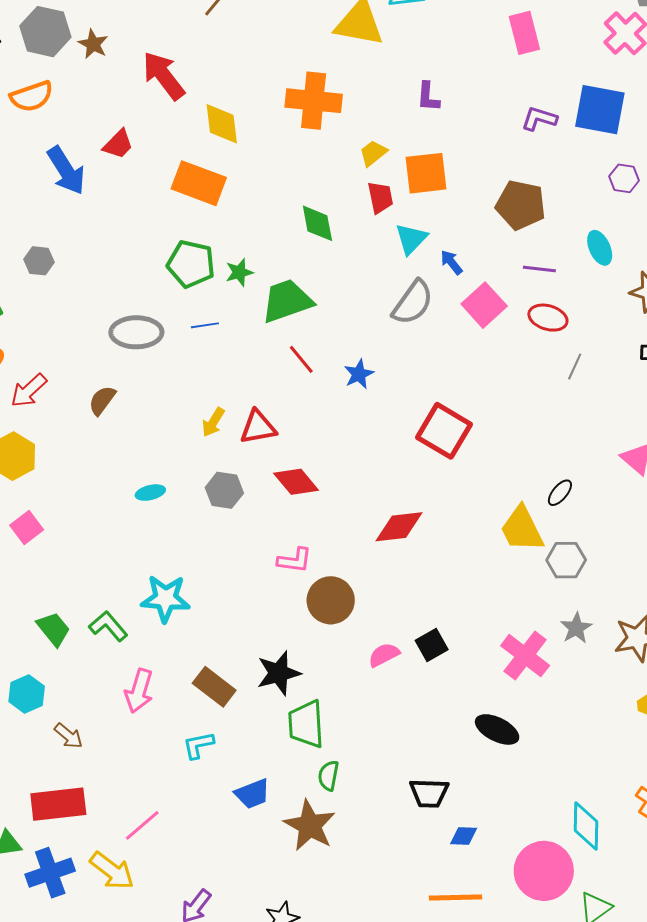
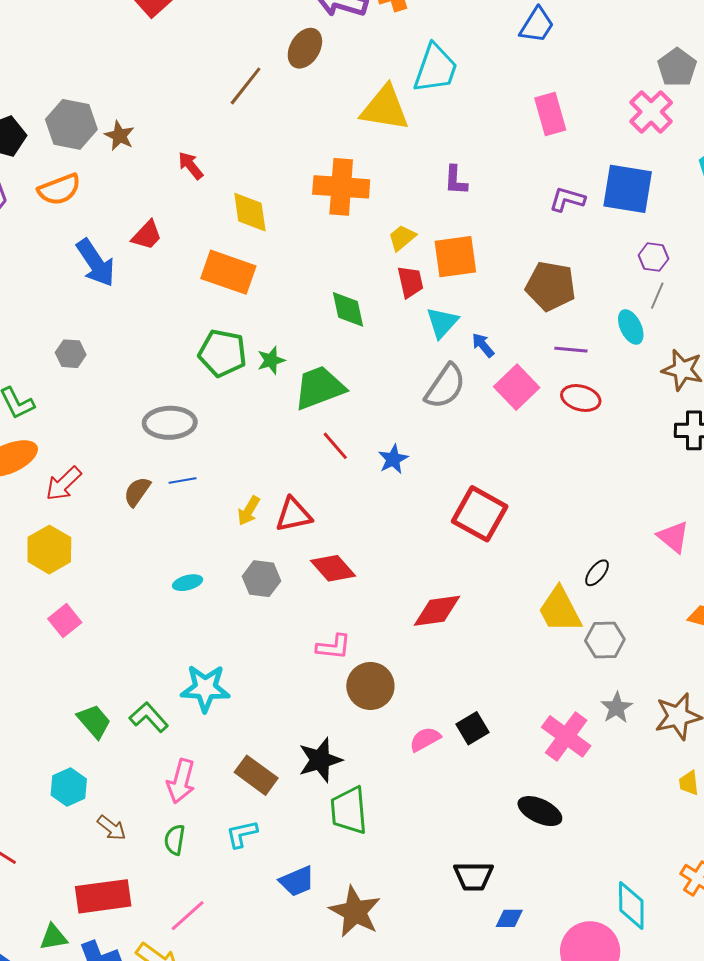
red arrow: (164, 76) -> (191, 166), size x0.6
blue line: (205, 325) -> (183, 480), moved
gray line: (575, 367) -> (657, 296), moved
green semicircle: (328, 776) -> (175, 840), moved

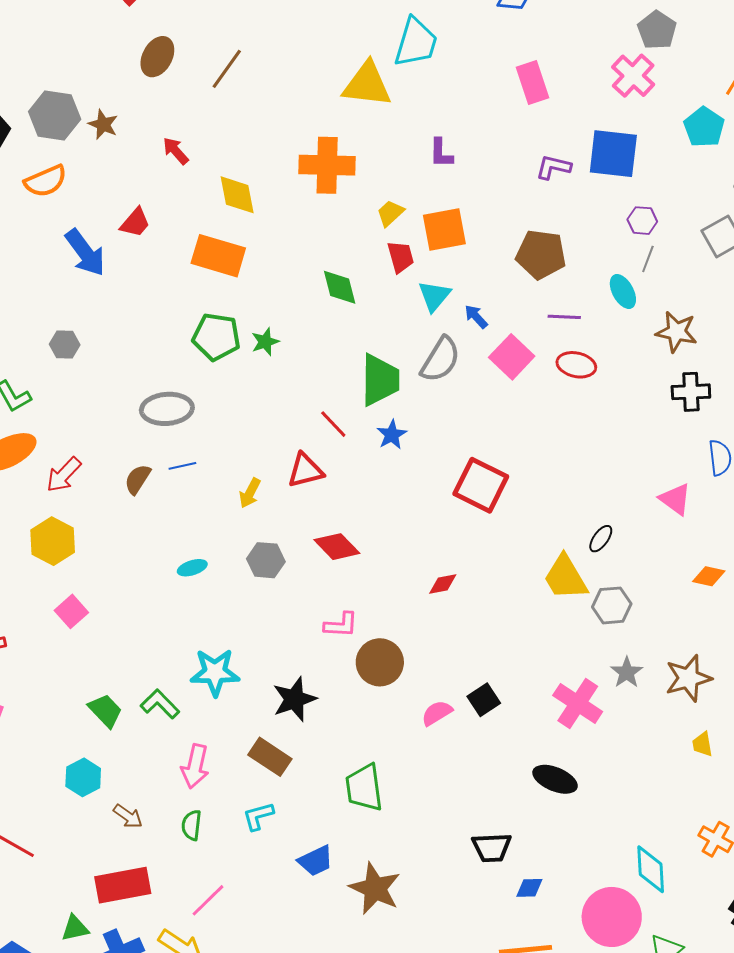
brown ellipse: (305, 48) -> (157, 57), moved
green trapezoid: (319, 388) -> (380, 380), moved, turned 114
red triangle: (294, 515) -> (305, 470), moved
red diamond: (437, 611) -> (443, 584), size x0.6
black star: (320, 760) -> (294, 699), moved

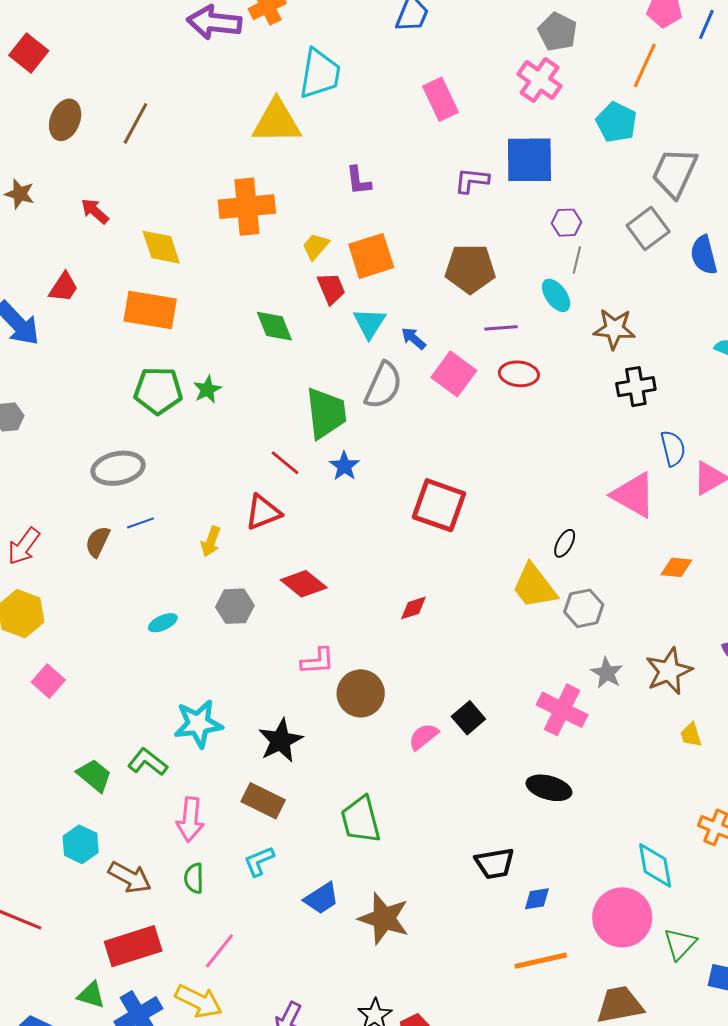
pink triangle: (675, 499) -> (634, 495), size x1.4
brown arrow: (128, 816) -> (130, 877), size x1.4
green triangle: (75, 928) -> (91, 995), turned 36

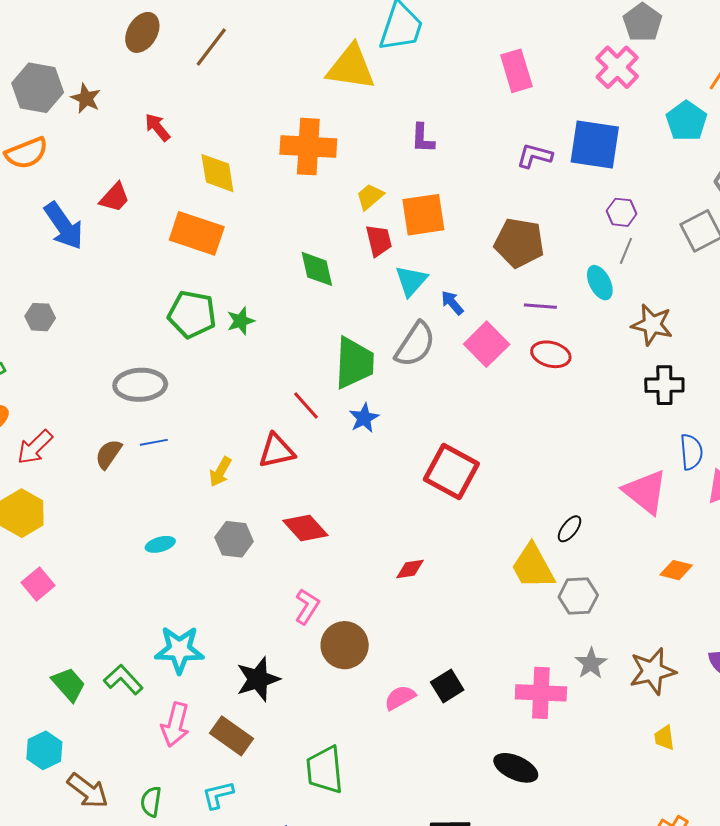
pink L-shape: (318, 661) -> (307, 606), turned -63
pink cross: (562, 710) -> (541, 693), turned -33
pink arrow: (190, 819) -> (175, 725), moved

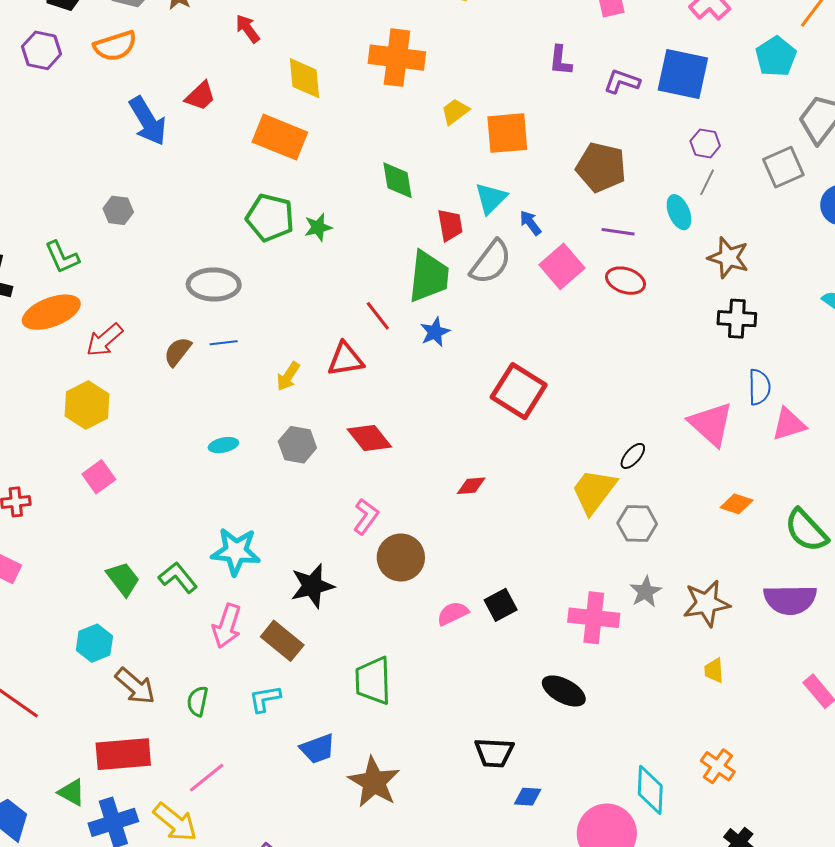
purple L-shape: (423, 138) -> (560, 61), moved
red trapezoid: (379, 241) -> (450, 225), moved
yellow trapezoid: (533, 567) -> (594, 491), turned 62

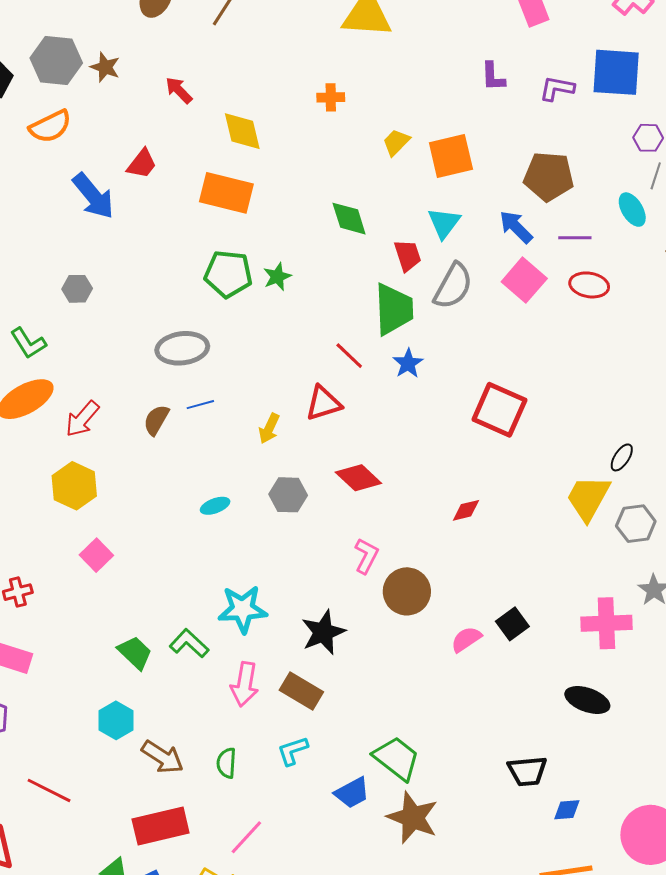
orange cross: (397, 58) -> (331, 97), size x0.5
blue arrow: (530, 223) -> (516, 227), moved, size x1.4
green trapezoid: (373, 681) -> (397, 758), moved, turned 138

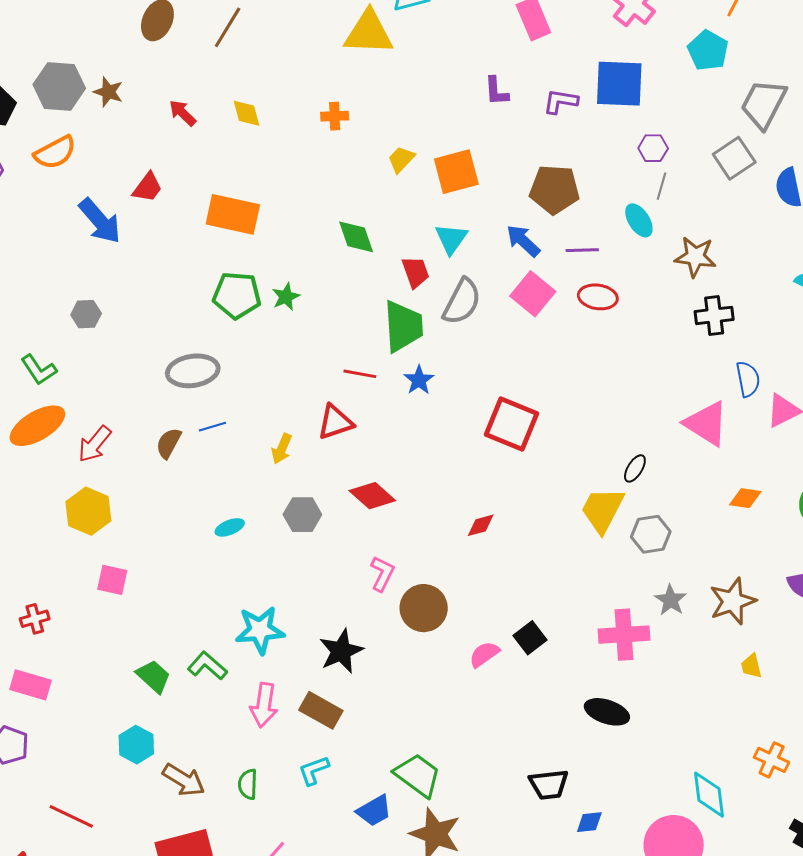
yellow diamond: (242, 131) -> (247, 113), moved, size x0.7
red line: (349, 356) -> (360, 374), turned -32
pink square: (96, 555) -> (112, 580), turned -32

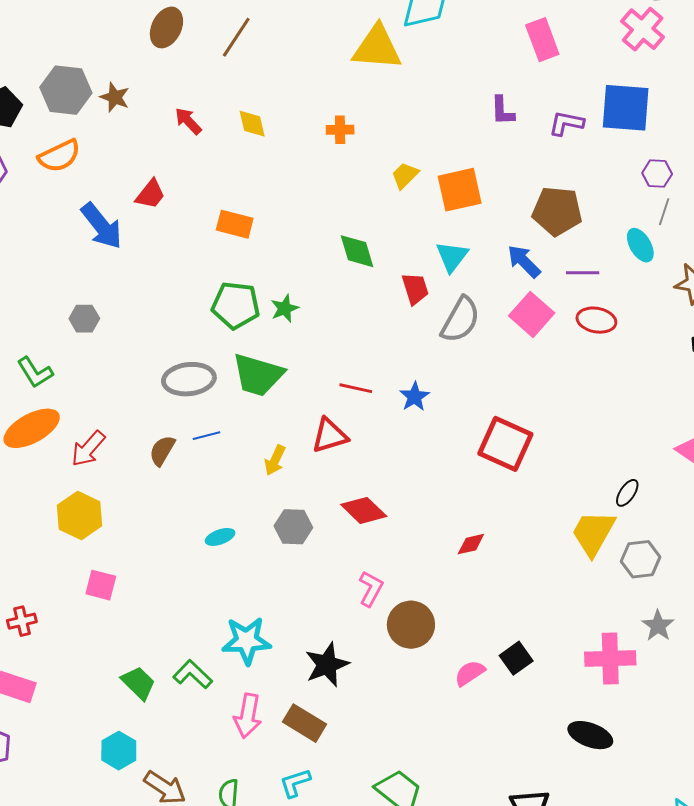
orange rectangle: (233, 214) -> (235, 224), size x0.7
green trapezoid: (403, 326) -> (258, 375), moved, turned 108

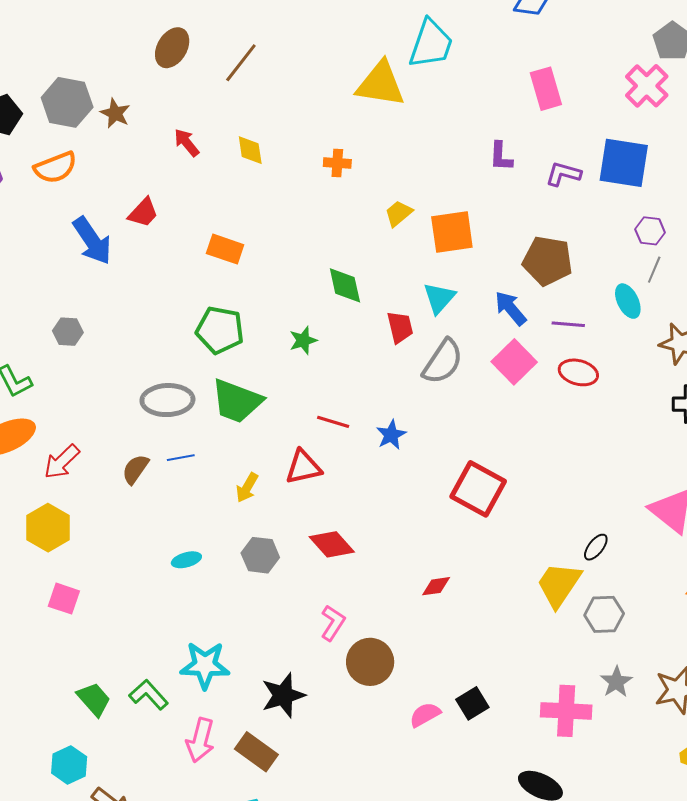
green star: (285, 308) -> (303, 340), moved

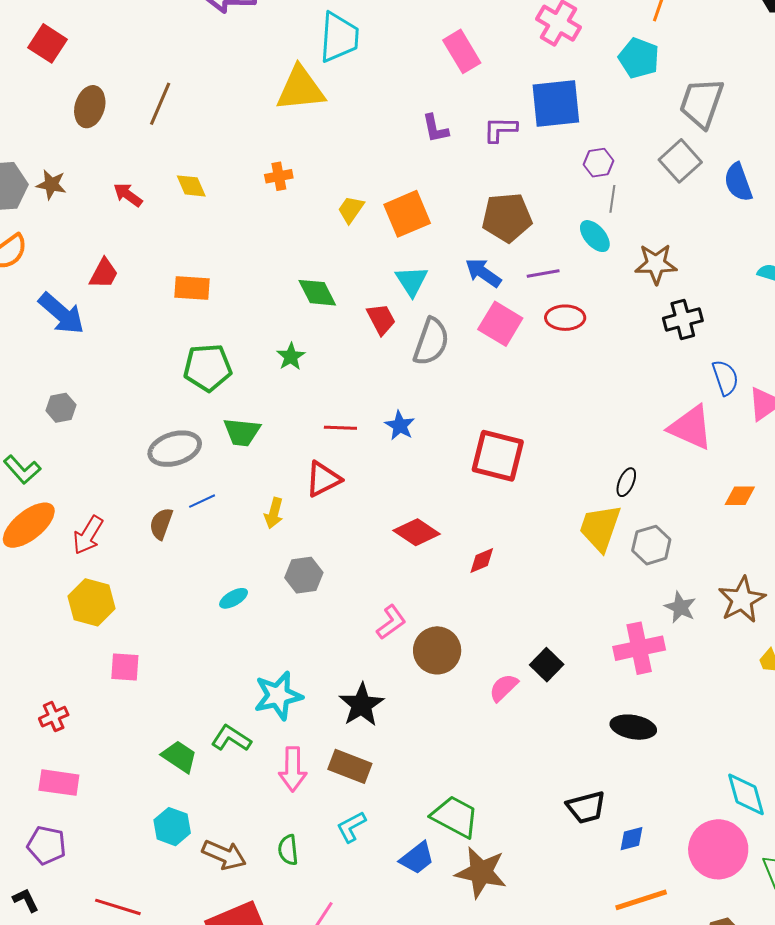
green trapezoid: (237, 401) -> (242, 432), size x0.7
red diamond: (332, 544) -> (417, 532), moved
pink L-shape: (333, 623) -> (391, 622), turned 36

